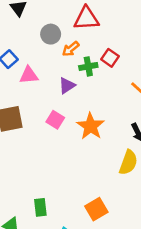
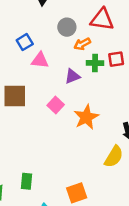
red square: (110, 58) -> (116, 59), turned 35

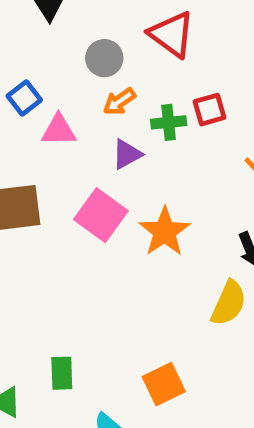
red triangle: (102, 19) -> (172, 34), turned 35
orange arrow: (82, 44) -> (119, 102), moved
pink square: (56, 105) -> (101, 215), size x1.5

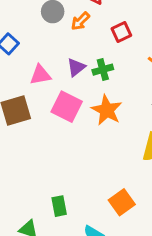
orange arrow: (119, 102) -> (80, 21), moved
green cross: (169, 122) -> (103, 70), moved
pink triangle: (59, 130) -> (40, 75), moved

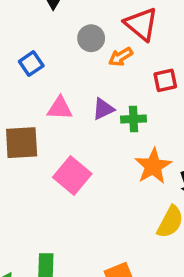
pink square: (67, 107) -> (72, 176), moved
orange star: (107, 110) -> (153, 166), moved

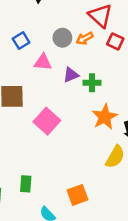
gray circle: (91, 38) -> (62, 38), moved
red square: (165, 80) -> (115, 41), moved, turned 35
pink triangle: (60, 108) -> (43, 62), moved

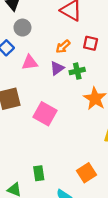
gray circle: (62, 38) -> (22, 28), moved
orange arrow: (85, 38) -> (63, 47), moved
red square: (115, 41) -> (91, 43), moved

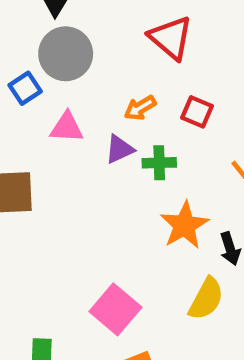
gray circle: (22, 28) -> (66, 54), size x1.5
pink square: (45, 114) -> (115, 309), moved

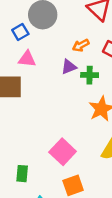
pink triangle: (67, 127) -> (27, 59), moved

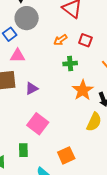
purple triangle: (69, 67) -> (32, 88), moved
pink square: (63, 152) -> (38, 124), moved

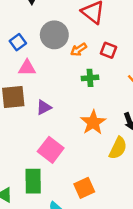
gray circle: (27, 18) -> (54, 35), moved
orange star: (83, 90) -> (93, 122), moved
green rectangle: (23, 150) -> (33, 181), size x1.5

